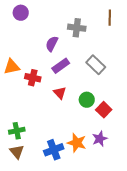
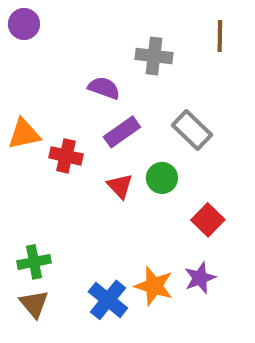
purple circle: (21, 13) -> (24, 24), moved
purple semicircle: (52, 44) -> (104, 88), turned 84
green circle: (87, 100) -> (162, 178), moved
blue cross: (54, 150) -> (108, 300), turned -30

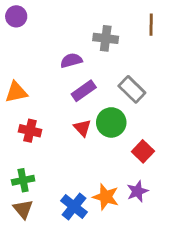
purple semicircle: (104, 88) -> (71, 60), turned -35
red cross: (66, 156) -> (30, 131), moved
green circle: (162, 178) -> (111, 122), size x1.4

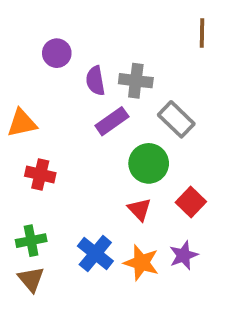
purple circle: (16, 16) -> (57, 53), moved
gray cross: (106, 38) -> (136, 81), moved
purple semicircle: (71, 60) -> (95, 81), turned -85
red triangle: (82, 128) -> (139, 209), moved
blue cross: (74, 206) -> (95, 253), moved

